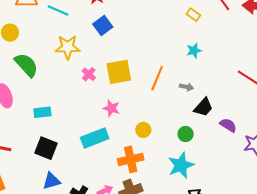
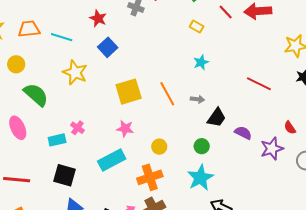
yellow star: (68, 47) -> (75, 72), turned 30
pink cross: (89, 74) -> (77, 128), moved
orange line: (157, 78) -> (167, 94), turned -45

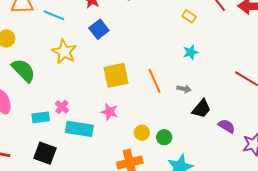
green circle: (202, 146) -> (164, 137), moved
cyan rectangle: (112, 160) -> (79, 129), moved, turned 32

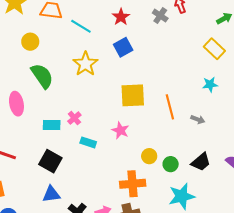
yellow rectangle: (189, 16) -> (214, 49), size x1.5
black trapezoid: (201, 109) -> (201, 162), moved
cyan rectangle: (79, 129) -> (88, 142), size x0.6

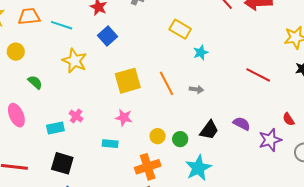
yellow rectangle: (214, 49) -> (180, 29), moved
green semicircle: (42, 76) -> (35, 82), size x0.6
cyan rectangle: (88, 142) -> (110, 144), moved

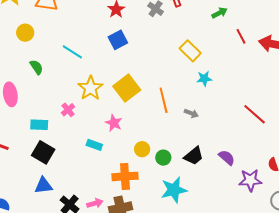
cyan line: (62, 25) -> (72, 52), moved
yellow star: (75, 61) -> (90, 88), moved
yellow square: (128, 81) -> (127, 88), turned -36
cyan rectangle: (55, 128) -> (39, 125), moved

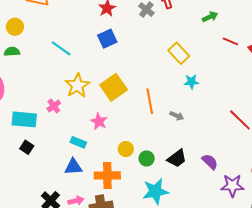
red line: (241, 36) -> (230, 41), turned -42
green semicircle: (36, 67) -> (12, 52), moved, turned -63
cyan rectangle: (39, 125) -> (24, 119), size x1.4
black square: (43, 152) -> (27, 147), size x0.6
blue triangle: (44, 186) -> (73, 167), moved

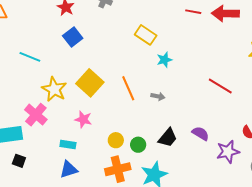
pink cross: (54, 106) -> (36, 115), size x1.6
orange cross: (107, 175) -> (118, 169), moved

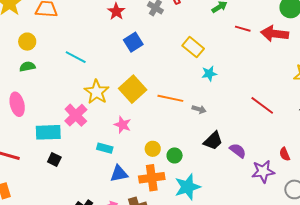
blue square: (73, 37) -> (133, 42), moved
orange line: (128, 88) -> (170, 98), turned -60
black trapezoid: (168, 138) -> (213, 141), moved
blue triangle: (69, 169) -> (119, 174), moved

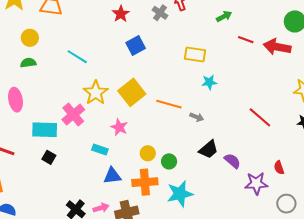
yellow rectangle: (193, 47) -> (195, 55), turned -35

